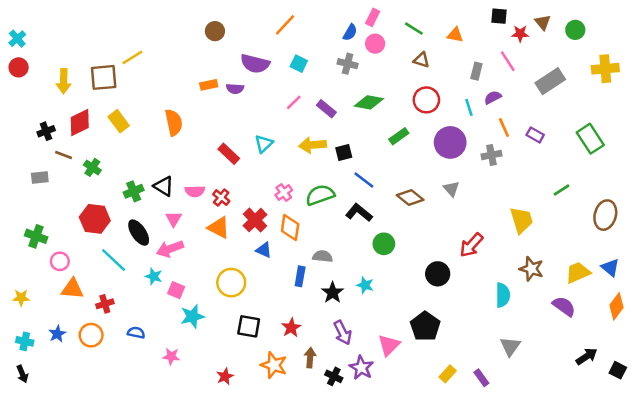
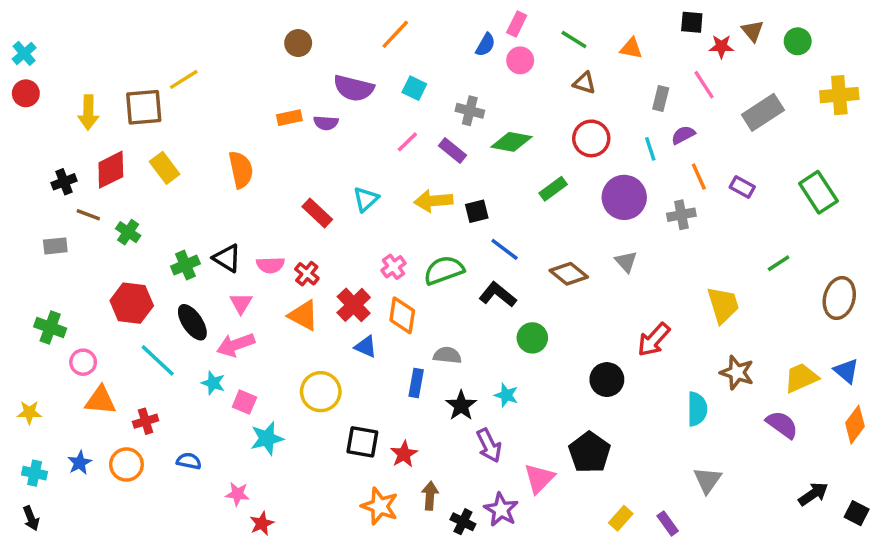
gray cross: (348, 64) -> (470, 111), moved
black square: (249, 326) -> (362, 442), moved
purple arrow: (343, 333) -> (489, 445), moved
red star: (225, 376) -> (262, 523), moved

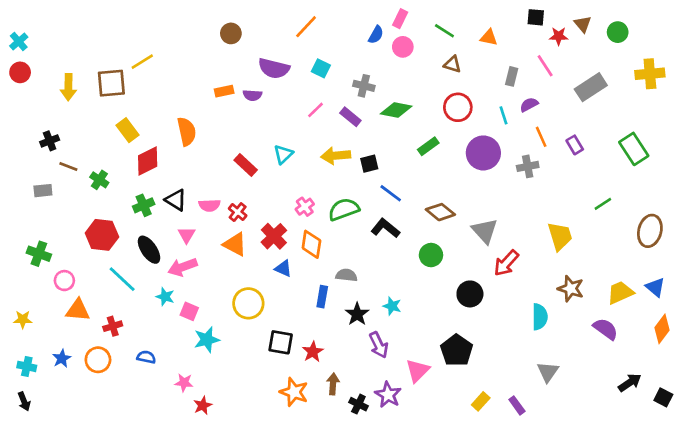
red diamond: (111, 170) -> (148, 161), moved
purple rectangle: (742, 187) -> (575, 145), turned 30
gray triangle: (626, 262) -> (485, 231), moved, size x1.5
green circle: (532, 338) -> (431, 255), moved

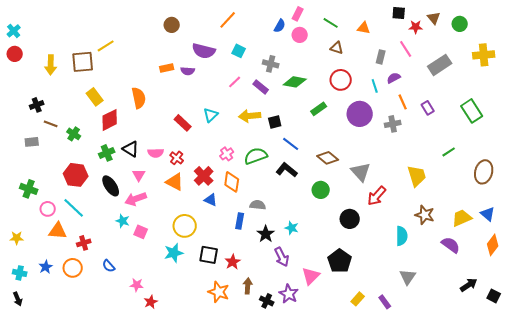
cyan line: (122, 279) -> (74, 208), moved
cyan star: (207, 340) -> (174, 253), moved
blue semicircle: (146, 357) -> (109, 266), turned -144

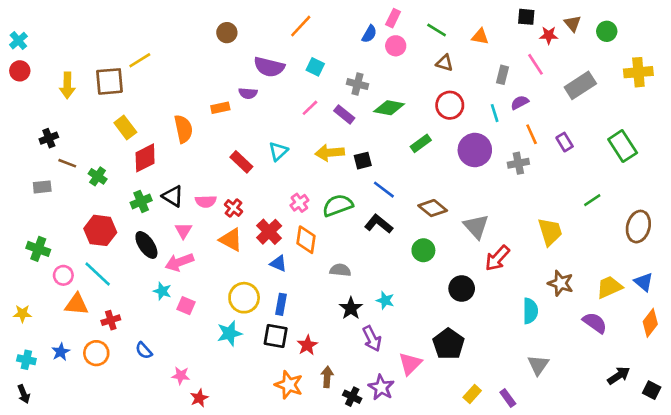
orange rectangle: (167, 68) -> (220, 108), moved
blue rectangle: (240, 221) -> (281, 304), moved

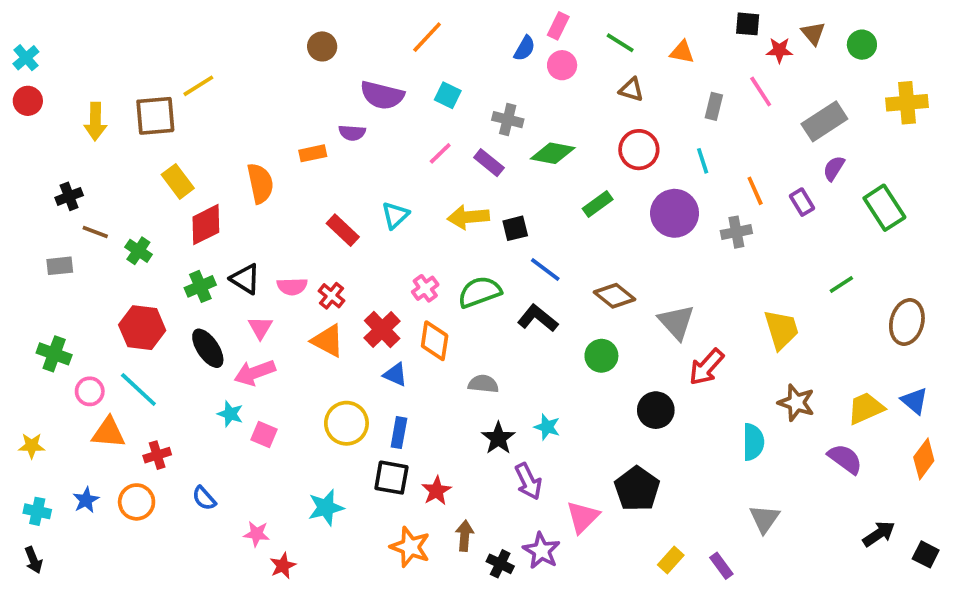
purple semicircle: (520, 103) -> (834, 168), moved, turned -30
cyan star: (230, 333) -> (326, 508), moved

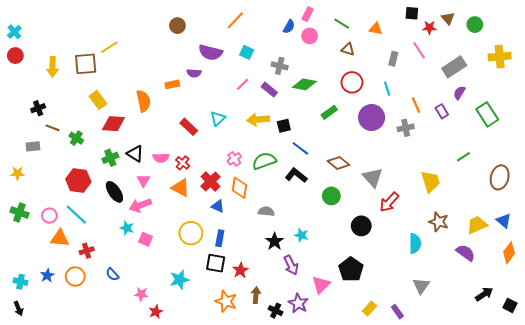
red diamond: (206, 225) -> (113, 124), turned 30
green cross: (54, 354) -> (19, 212), moved
yellow star: (32, 446) -> (17, 173), moved

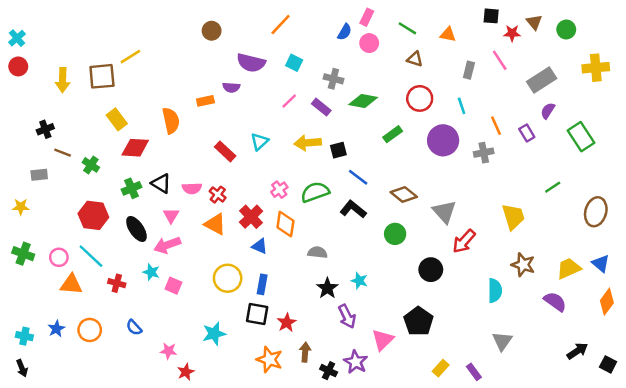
red cross: (87, 251) -> (117, 283), moved, turned 32

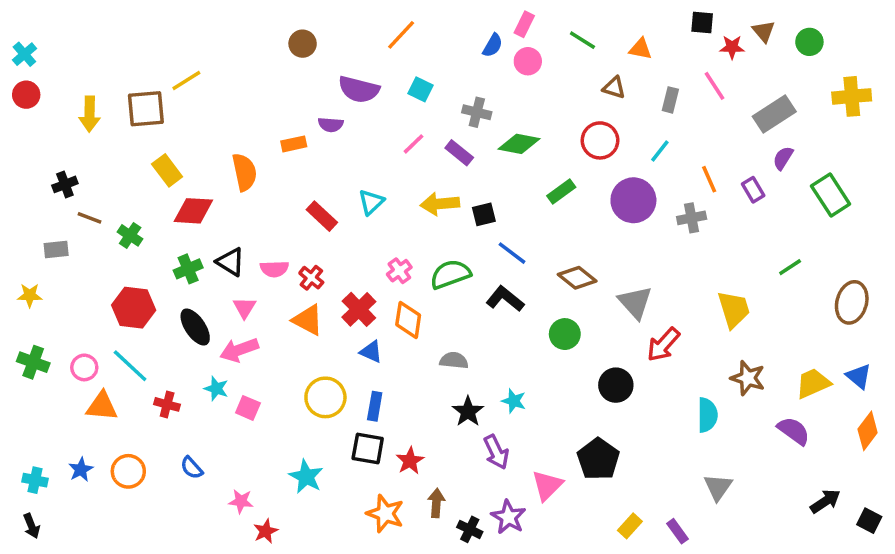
brown triangle: (415, 59) -> (614, 88), moved
cyan line: (462, 106) -> (660, 151), turned 56
cyan star: (214, 334) -> (306, 477), turned -30

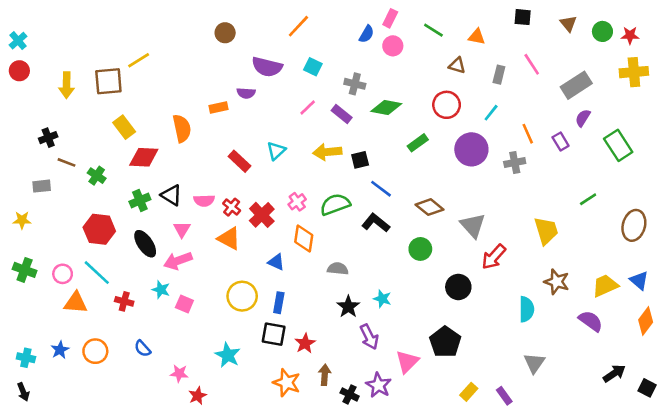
red star: (732, 47) -> (630, 35), moved
red cross: (359, 309) -> (262, 215), moved

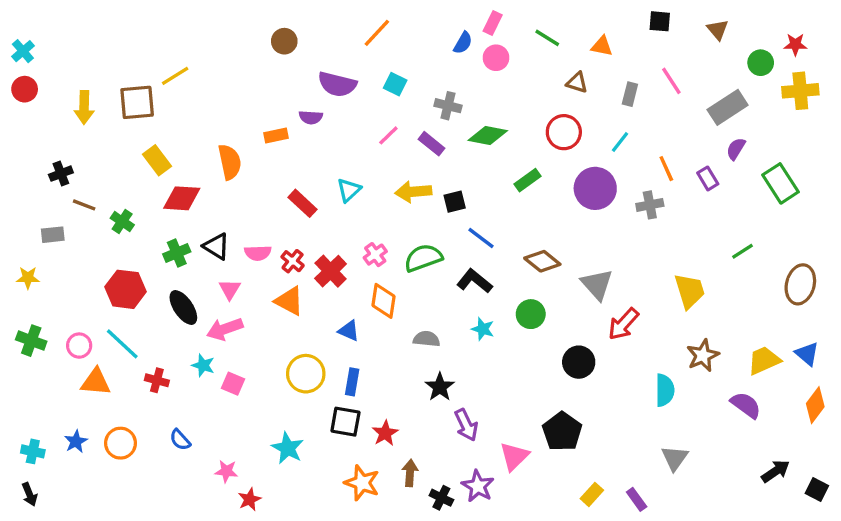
green circle: (602, 31) -> (761, 63), moved
brown star: (557, 282) -> (703, 355), turned 30
cyan star: (382, 299) -> (483, 329), moved

